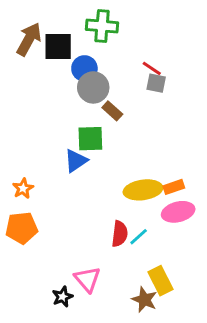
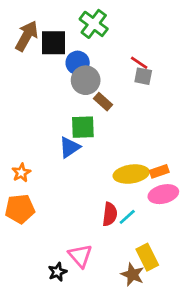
green cross: (102, 26) -> (94, 24), turned 32

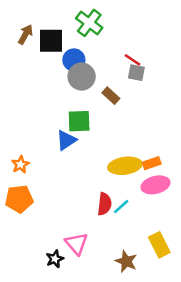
brown arrow: (27, 36) -> (25, 34), size x0.7
brown rectangle: (103, 102) -> (111, 96), moved
yellow rectangle: (147, 257) -> (159, 245), moved

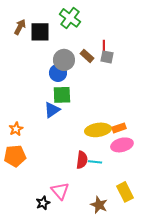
blue circle: (74, 60) -> (58, 73), moved
red line: (133, 60) -> (104, 47), turned 56
brown rectangle: (111, 96) -> (87, 56), moved
cyan line: (121, 207) -> (95, 162), turned 48

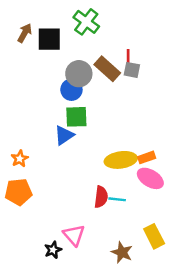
brown rectangle: (87, 56) -> (107, 69), size x1.5
pink ellipse: (122, 145) -> (150, 178), turned 45

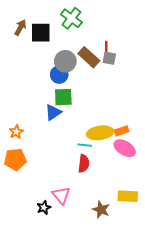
cyan line: (117, 199) -> (85, 145), moved
yellow rectangle: (154, 236) -> (128, 196), turned -60

